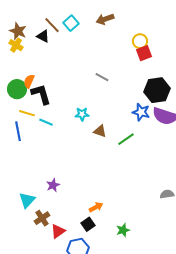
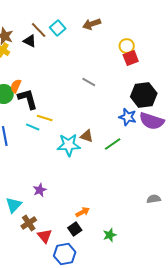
yellow line: (27, 113) -> (45, 118), moved
cyan star: (82, 114) -> (69, 145), moved, size x1.6
red triangle: (58, 231) -> (45, 236), turned -35

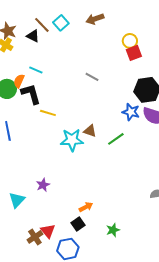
cyan line: (33, 127) -> (36, 70), moved
brown cross: (29, 223) -> (35, 237), moved

